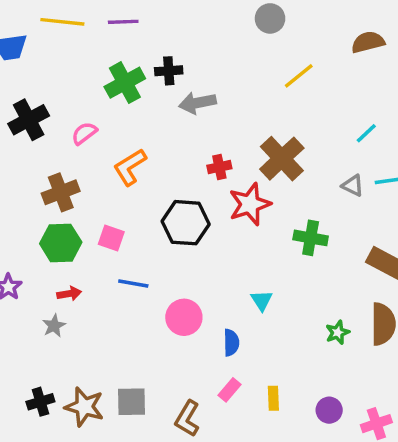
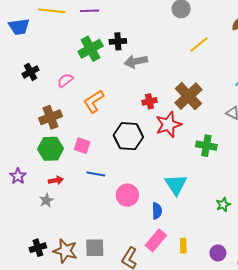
black cross: (29, 120) -> (31, 72), size x0.7
cyan triangle: (262, 300) -> (176, 185), size x1.6
pink rectangle: (230, 390) -> (156, 240), size x1.5

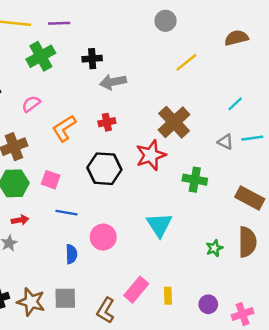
green cross: (91, 49) -> (41, 56), moved
red cross: (149, 101) -> (107, 122), moved
blue semicircle: (157, 211) -> (71, 254), moved

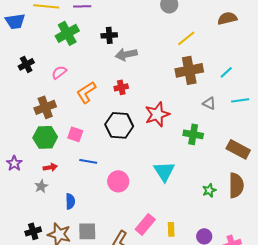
brown cross: (174, 122) -> (189, 70), moved, turned 32
gray triangle: (225, 142) -> (209, 103), moved
blue semicircle: (71, 254) -> (70, 201), moved

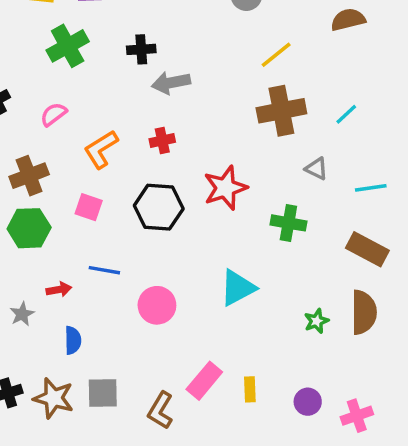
cyan line: (240, 100) -> (371, 188), moved
pink square: (75, 134) -> (89, 207), moved
red arrow: (50, 167) -> (59, 290), moved
cyan triangle: (164, 171) -> (238, 288), turned 35

